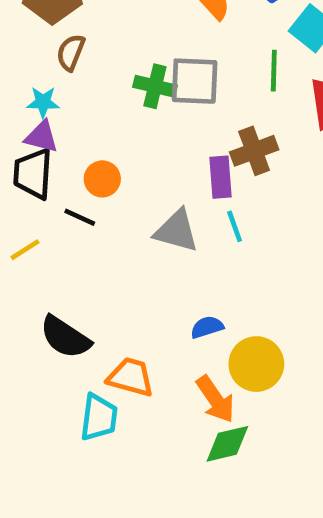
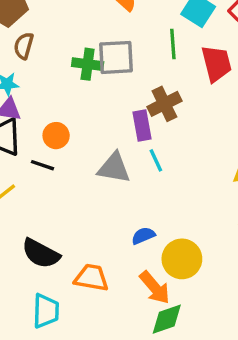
cyan trapezoid: (99, 417) -> (46, 311), moved

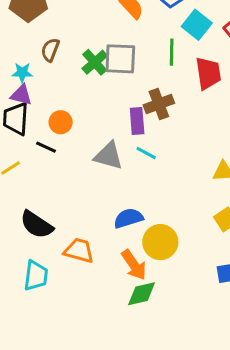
brown semicircle: (24, 46) -> (50, 50), moved
green cross: (88, 64) -> (95, 62), turned 35
cyan line: (156, 160) -> (146, 153), turned -42
blue semicircle: (143, 236) -> (128, 218), size x1.4

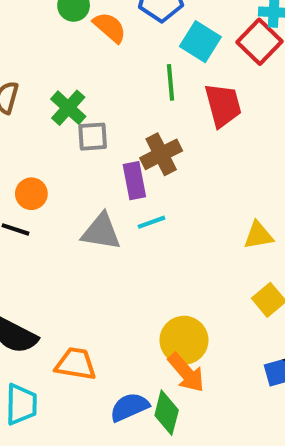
gray square: (120, 59) -> (93, 137), moved, size x0.7
cyan line: (146, 153) -> (151, 222), turned -42
blue semicircle: (128, 218) -> (129, 407), moved
orange arrow: (134, 265) -> (186, 373), moved
green diamond: (142, 294) -> (167, 413), turned -56

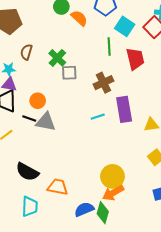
purple rectangle: (134, 181) -> (124, 109), moved, size x1.4
gray triangle: (101, 232) -> (46, 122), moved
orange arrow: (186, 373) -> (113, 193), turned 100

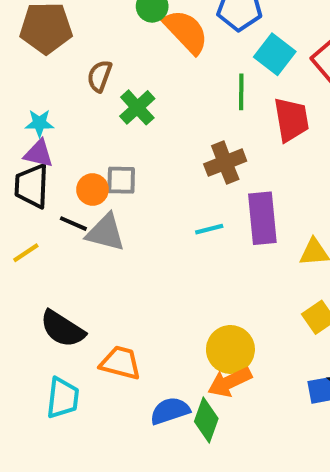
orange semicircle: (79, 18) -> (186, 32), size x1.4
brown semicircle: (26, 52) -> (100, 76), moved
gray square: (69, 73) -> (121, 180), moved

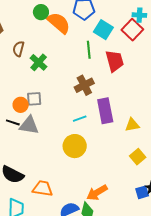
yellow circle: (230, 349) -> (75, 146), moved

